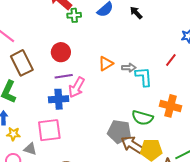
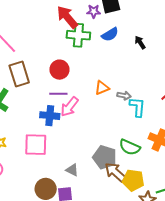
green cross: (74, 15) -> (78, 35), size x1.6
gray triangle: (30, 149) -> (72, 170), moved

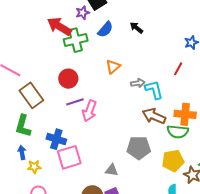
orange triangle: (102, 88) -> (113, 67), moved
blue cross: (50, 116) -> (56, 139), moved, turned 30
green semicircle: (130, 147) -> (178, 132), moved
brown arrow: (115, 172) -> (154, 116), moved

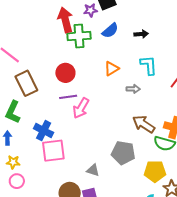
red arrow: (59, 26) -> (65, 20), turned 35
black arrow: (136, 28) -> (141, 34), turned 128
cyan L-shape: (154, 90) -> (149, 65), moved
yellow star: (34, 167) -> (13, 162), moved

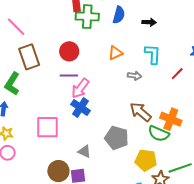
blue semicircle: (110, 31) -> (119, 15), turned -42
blue cross: (44, 131) -> (81, 107), moved

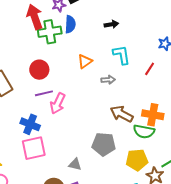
blue semicircle: (119, 15) -> (70, 24), moved
blue cross: (81, 107) -> (30, 124), moved

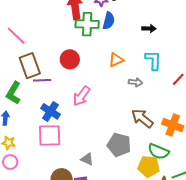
purple line: (44, 93) -> (42, 80), moved
green semicircle: (144, 131) -> (158, 151), moved

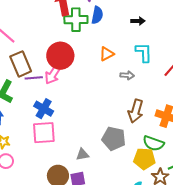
red circle: (70, 59) -> (60, 56), size x1.4
pink arrow: (82, 96) -> (53, 74), moved
brown arrow: (142, 118) -> (136, 111), turned -110
gray triangle: (87, 159) -> (83, 154), turned -32

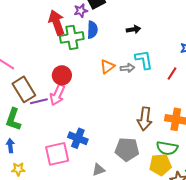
red circle: (60, 56) -> (62, 75), size x0.7
gray arrow: (127, 75) -> (127, 68), moved
blue cross: (44, 109) -> (78, 138), moved

